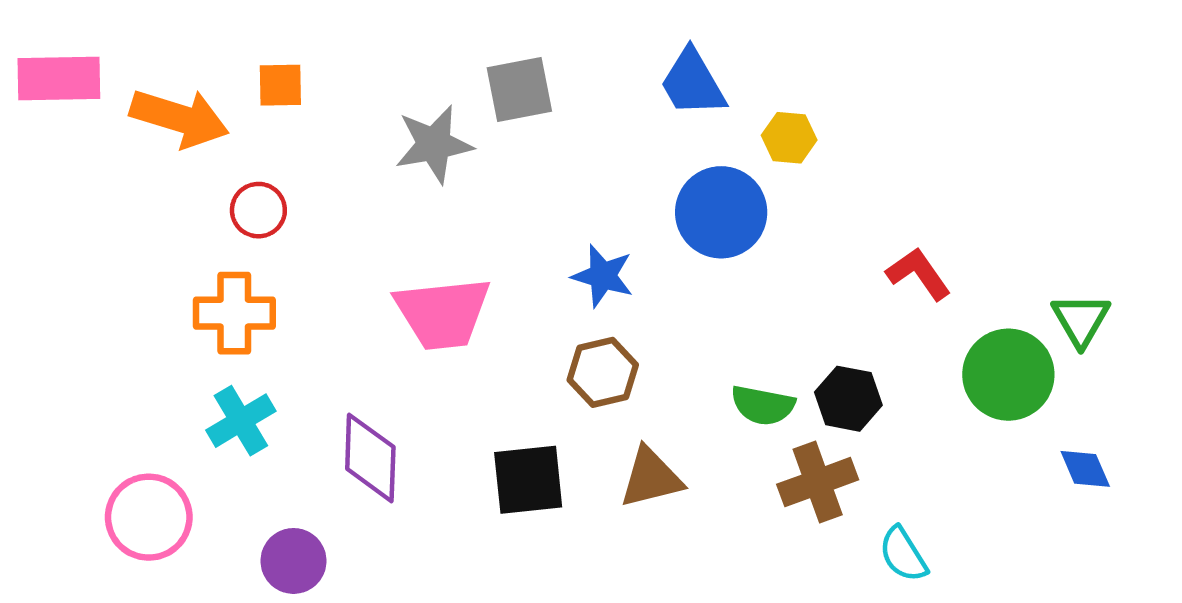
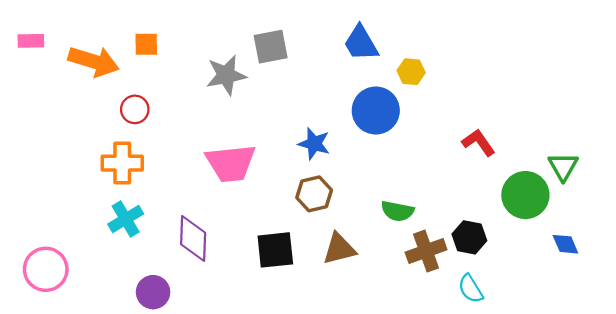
pink rectangle: (59, 79) -> (31, 41), size x0.6
black hexagon: (848, 399) -> (469, 237), moved
pink circle: (149, 517) -> (46, 269), moved

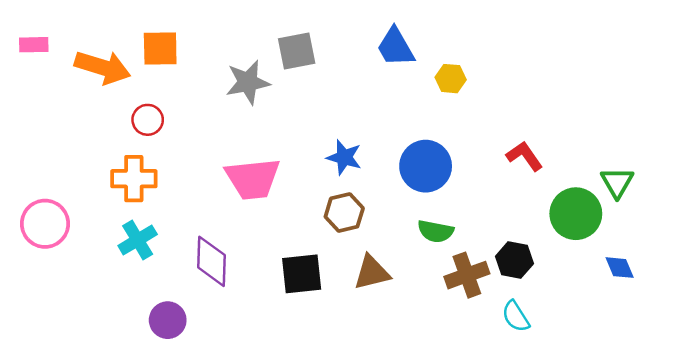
orange square: (146, 44) -> (160, 48), size x1.4
blue circle: (376, 111) -> (426, 166), moved
pink circle: (46, 269) -> (45, 224), moved

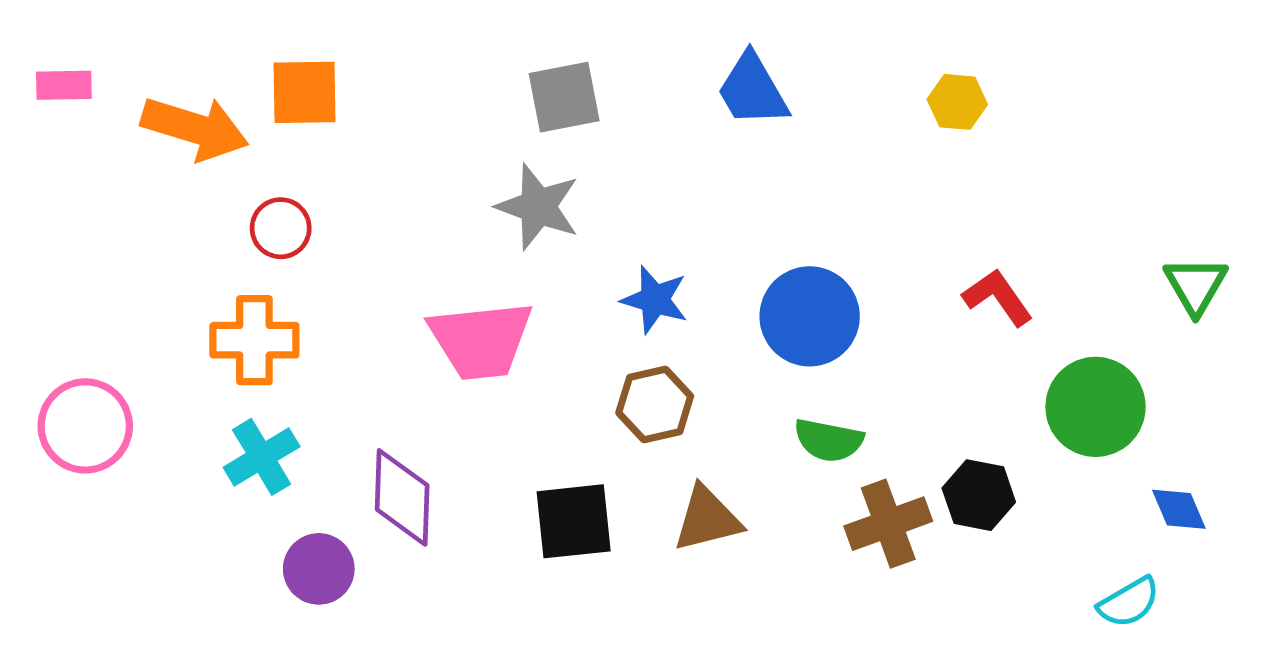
yellow hexagon: (451, 79) -> (957, 102), moved
gray star: (248, 82) -> (538, 207), moved, turned 30
green triangle: (617, 182) -> (1196, 285), moved
cyan semicircle: (516, 316) -> (1129, 602), moved, turned -88
purple circle: (168, 320) -> (319, 569), moved

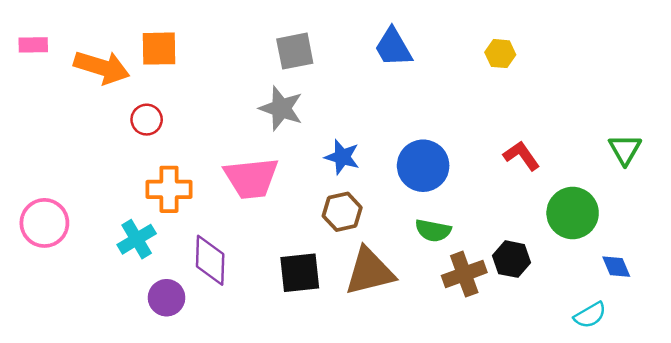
orange cross: (254, 340) -> (169, 189), moved
brown triangle: (707, 519) -> (370, 272), size x1.4

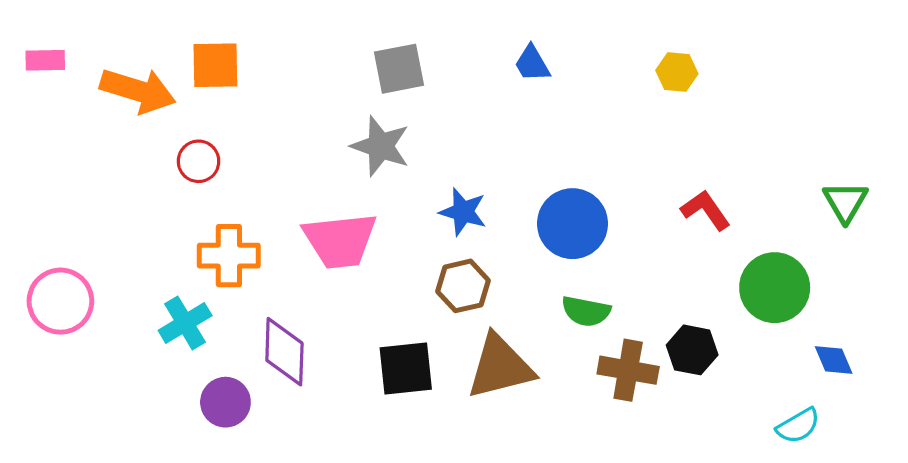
blue trapezoid: (393, 47) -> (532, 64), size x0.7
brown cross: (464, 274) -> (628, 370), turned 30

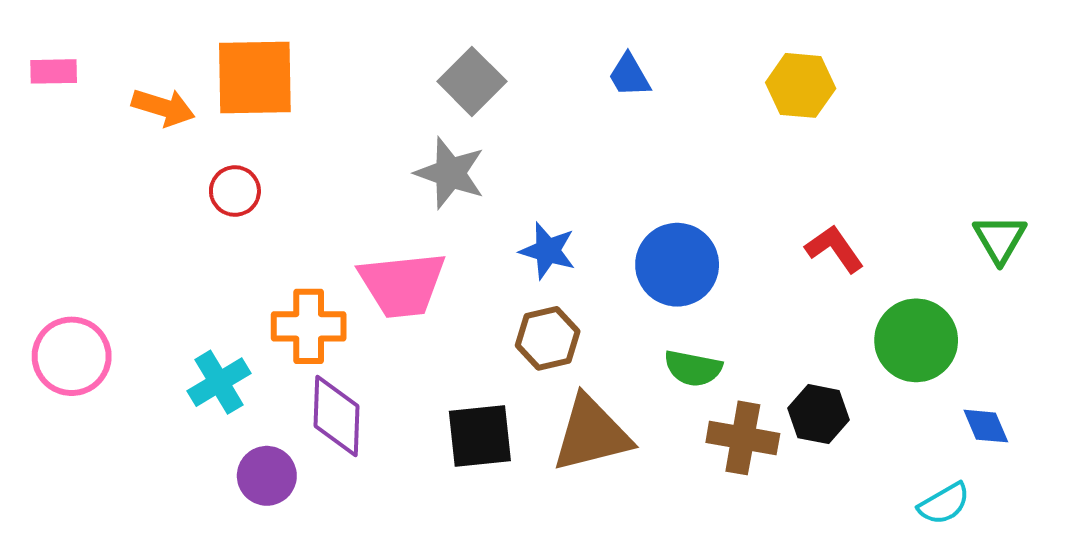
orange square: (215, 65) -> (255, 77), size x1.4
gray square: (399, 69) -> (472, 81), turned -34
yellow hexagon: (677, 72) -> (801, 85), size x1.4
orange arrow: (138, 91) -> (163, 107), size x0.7
orange cross: (229, 256) -> (309, 326), moved

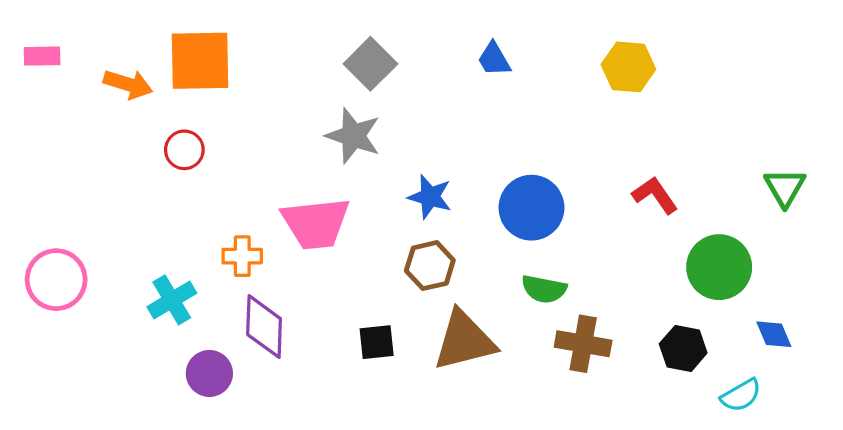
orange cross: (309, 326) -> (242, 256), size x0.7
black hexagon: (819, 414) -> (683, 348), moved
black square: (480, 436) -> (377, 342), size x0.7

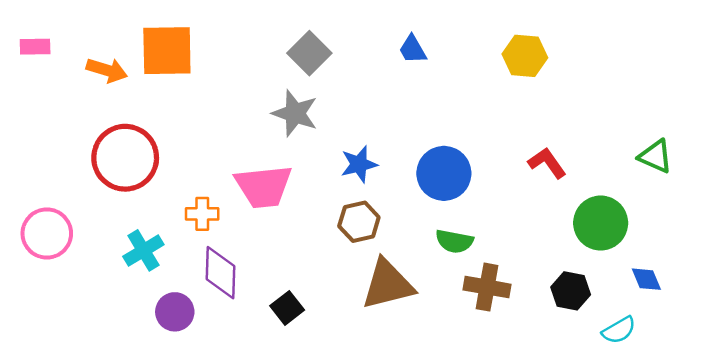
red circle: (184, 150) -> (125, 158), moved, size x2.0
green triangle: (785, 187) -> (655, 156), turned -36
blue star: (430, 197) -> (359, 164), turned -30
black square: (377, 342) -> (287, 308), moved, turned -32

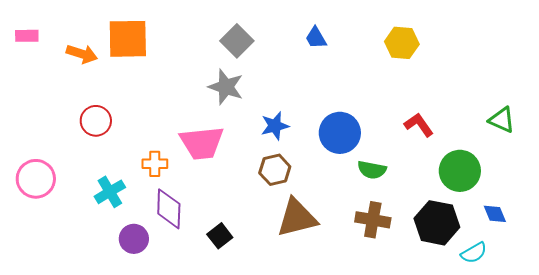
red circle: (125, 158) -> (96, 121), size x0.6
green semicircle: (454, 241) -> (372, 170), moved
black hexagon: (571, 291) -> (437, 223), size x1.5

